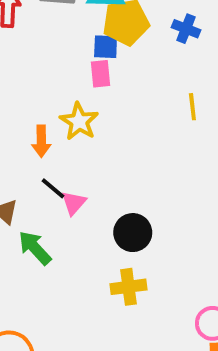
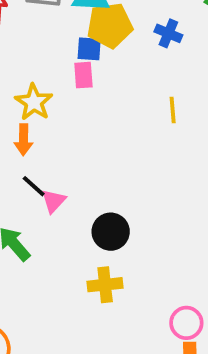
yellow star: (79, 121) -> (34, 102), moved

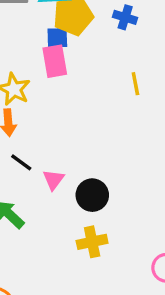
pink rectangle: (83, 75) -> (55, 61), size x1.4
pink triangle: (54, 201) -> (53, 180), moved

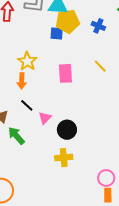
pink rectangle: (55, 61) -> (65, 73), moved
yellow line: (135, 84) -> (100, 66), turned -40

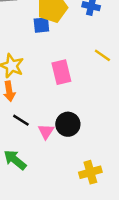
black circle: (67, 130) -> (68, 124), moved
yellow cross: (64, 158) -> (90, 172), moved

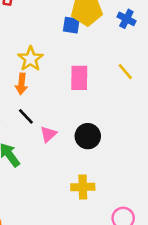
black circle: (68, 124) -> (88, 136), moved

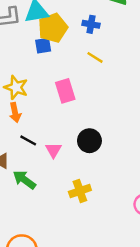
yellow line: (125, 72) -> (95, 57), moved
yellow cross: (83, 187) -> (80, 191), moved

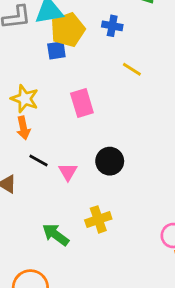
yellow line: (95, 57) -> (132, 69), moved
green arrow: (24, 180) -> (56, 235), moved

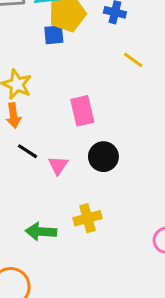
pink rectangle: (82, 103) -> (82, 111), moved
green arrow: (56, 235) -> (41, 232), turned -36

